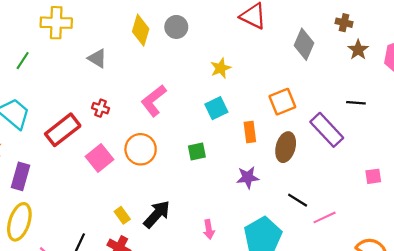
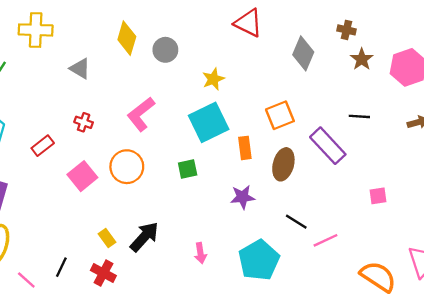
gray circle: (176, 27) -> (165, 50), moved
cyan square: (216, 108) -> (209, 122), size x1.6
red rectangle: (63, 130) -> (43, 146), size x0.6

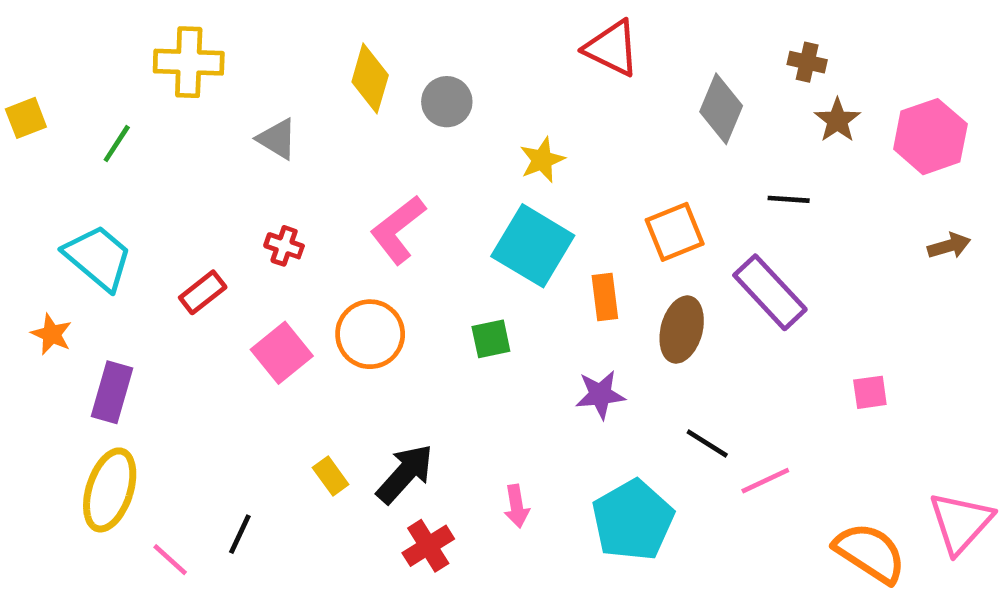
black line: (359, 116) -> (789, 199), moved
cyan square: (209, 122) -> (533, 246), turned -33
red cross: (103, 273) -> (428, 546), moved, turned 30

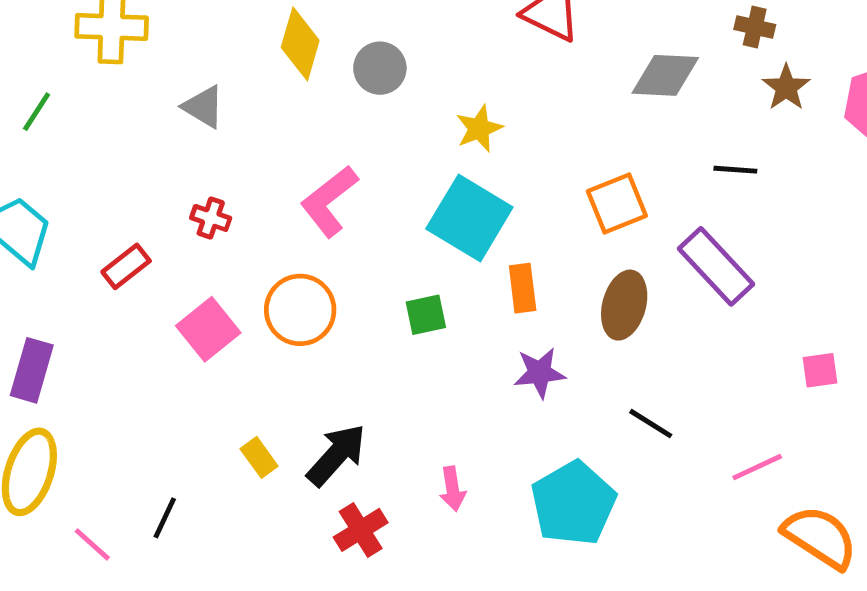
gray diamond: (721, 109) -> (665, 75), turned 70
orange rectangle: (605, 297) -> (523, 288), moved
pink line: (765, 481) -> (757, 467), moved

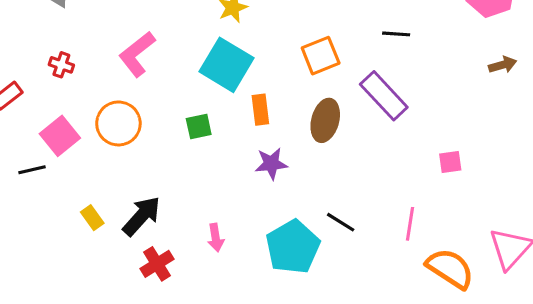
black line: (651, 424) -> (341, 222), moved
pink line: (757, 467) -> (410, 224), turned -56
black line: (165, 518) -> (32, 170), moved, turned 52

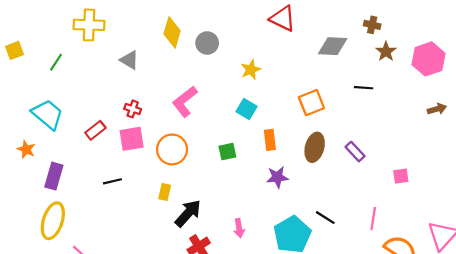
cyan square: (226, 65) -> (247, 109), size x0.6
purple rectangle: (384, 96) -> (355, 152), moved, size x0.6
pink square: (60, 136) -> (132, 139), moved, turned 30
yellow rectangle: (92, 218) -> (165, 192), moved, turned 49

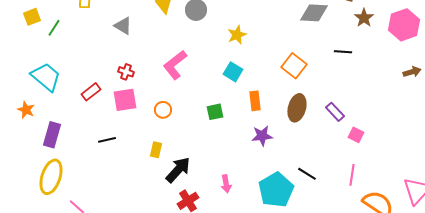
yellow square: (15, 50) -> (32, 17), moved
orange square: (311, 103) -> (294, 66), turned -30
orange circle: (172, 149) -> (163, 110), size x0.6
pink square: (401, 176) -> (356, 135), moved, turned 35

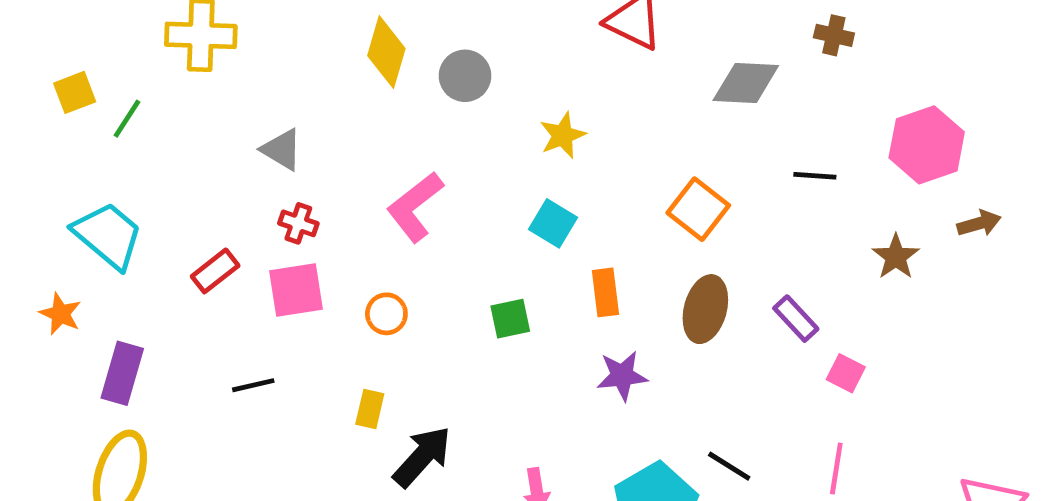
brown star: (364, 18) -> (896, 257), moved
pink hexagon: (404, 25) -> (927, 145), moved
gray triangle: (123, 26) -> (282, 150), moved

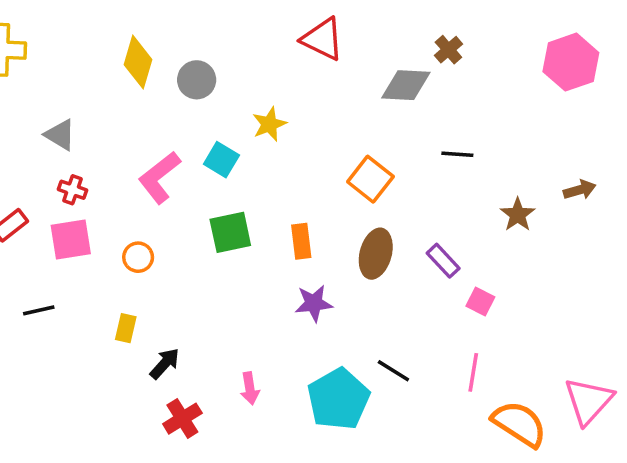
brown cross: (834, 35) -> (448, 50), moved, turned 36
pink hexagon: (927, 145) -> (571, 62), moved
cyan square: (553, 223) -> (221, 160), moved
green square: (510, 319) -> (230, 232), moved, size x1.4
black arrow: (422, 457) -> (165, 364), size x0.7

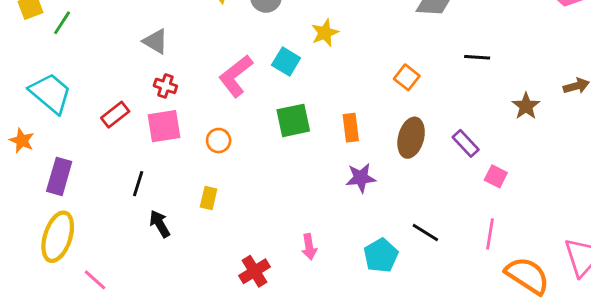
orange square: (370, 179) -> (407, 77), size x0.7
black line: (39, 310) -> (138, 184), turned -60
black arrow: (165, 364) -> (160, 224), moved, turned -72
cyan pentagon: (338, 399) -> (381, 255), size x0.7

